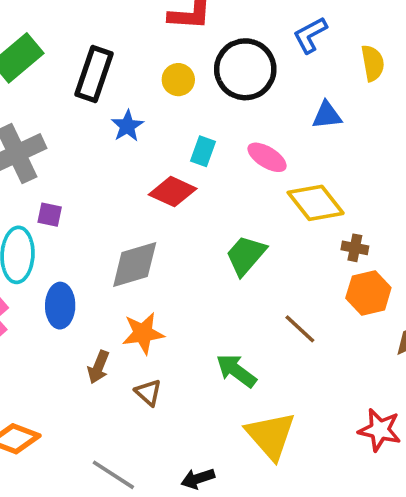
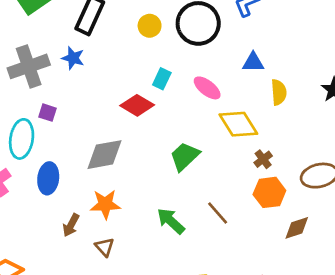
yellow semicircle: (373, 63) -> (279, 92), moved
blue star: (127, 126) -> (73, 58), moved, turned -30
brown cross: (355, 248) -> (263, 159), turned 36
green arrow: (236, 371) -> (171, 221), moved

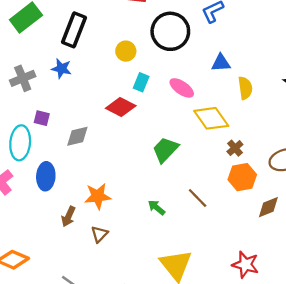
yellow circle: (150, 26) -> (126, 51), moved
gray cross: (29, 66) -> (23, 78), size x0.7
gray diamond: (105, 155) -> (77, 136), moved, size x0.7
green arrow: (171, 221) -> (156, 208), size x0.7
brown triangle: (105, 247) -> (99, 234), turned 30

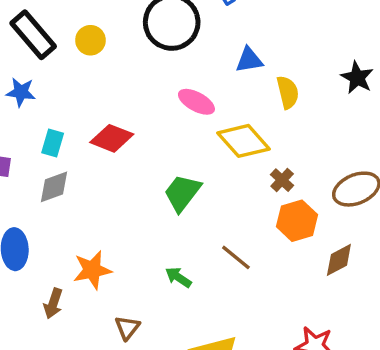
black rectangle: (74, 30) -> (33, 35), turned -56
yellow circle: (126, 51) -> (90, 40), moved
cyan rectangle: (141, 82) -> (53, 143), moved
brown triangle: (99, 234) -> (127, 328), moved

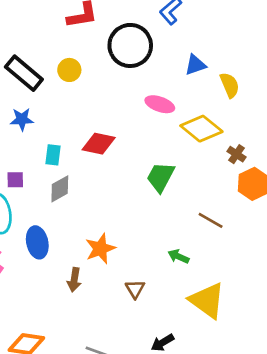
green arrow: (178, 277) -> (178, 256), moved

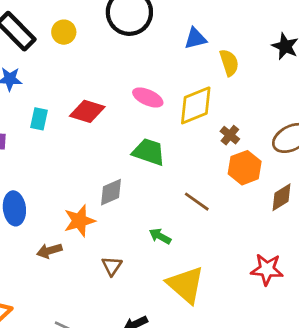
pink ellipse: (160, 104) -> (148, 98), moved
yellow diamond: (201, 129) -> (196, 105), turned -66
green trapezoid: (160, 177) -> (149, 152), turned 76
gray diamond: (60, 189) -> (111, 192), moved
brown arrow: (74, 280) -> (49, 251), turned 60

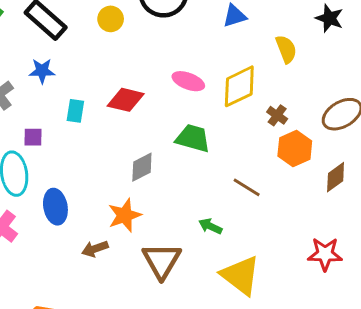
yellow circle: (64, 32) -> (111, 19), moved
yellow semicircle: (229, 63) -> (286, 49), moved
gray diamond: (111, 192) -> (142, 167), moved
brown triangle: (112, 266) -> (162, 261), size x1.8

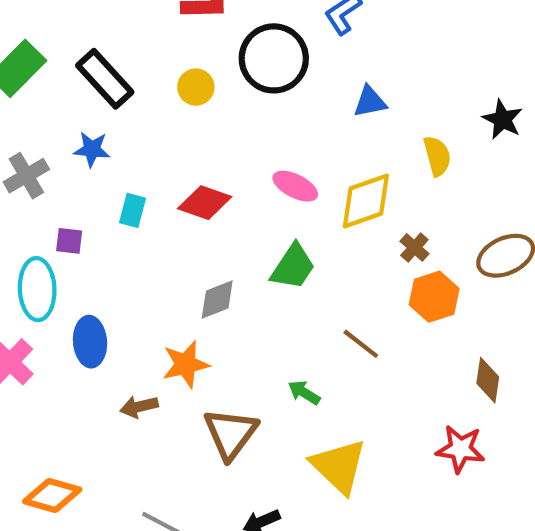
green trapezoid: (193, 138) -> (293, 267), turned 102
brown diamond: (336, 177) -> (488, 380), moved, turned -52

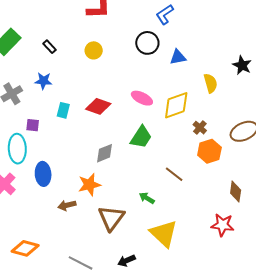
black circle: (274, 58) -> (147, 43), moved, size x0.7
black rectangle: (105, 79) -> (49, 47), size x0.5

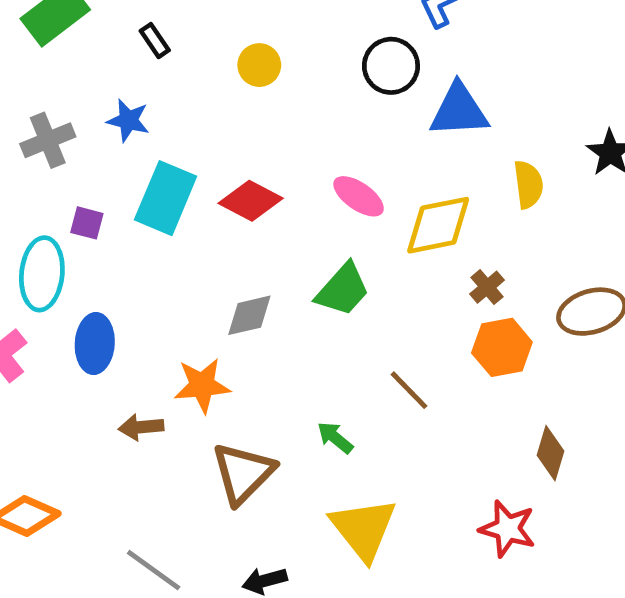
blue triangle: (178, 57) -> (459, 110), size x1.5
cyan rectangle: (63, 110) -> (166, 198), size x1.8

